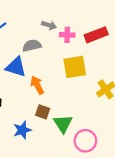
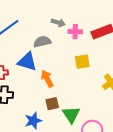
yellow square: (75, 67) -> (82, 62), size x0.7
brown square: (43, 112) -> (52, 104), turned -32

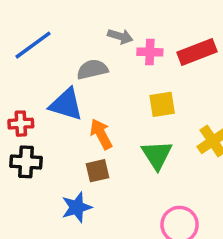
brown square: (52, 104) -> (98, 171), moved
green triangle: (71, 115) -> (157, 155), moved

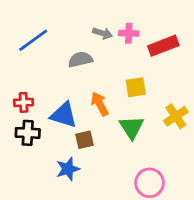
pink cross: (150, 52) -> (129, 33), moved
blue triangle: (66, 104) -> (64, 115), moved
orange arrow: (101, 134) -> (100, 104), moved

